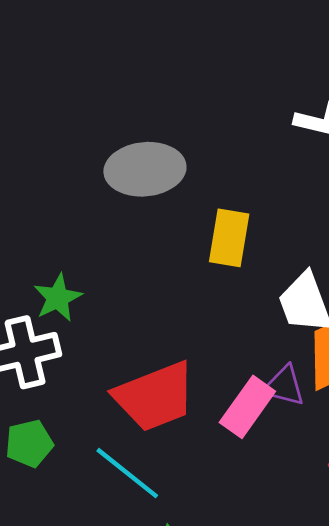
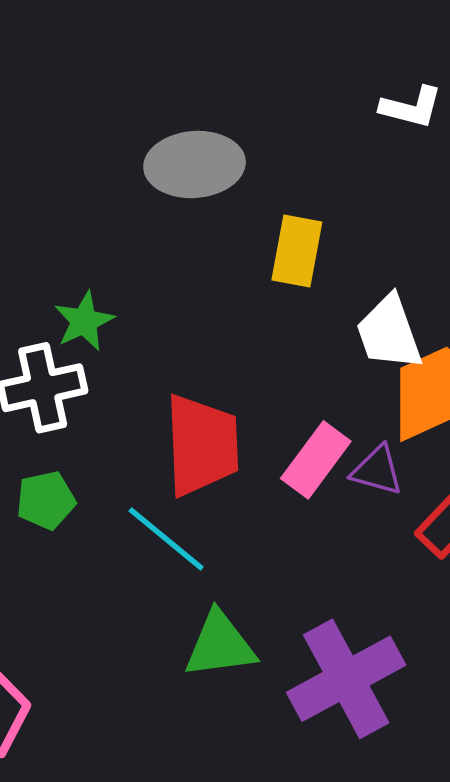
purple triangle: (284, 386) -> (377, 470), moved
red trapezoid: (155, 396) -> (202, 445), turned -72

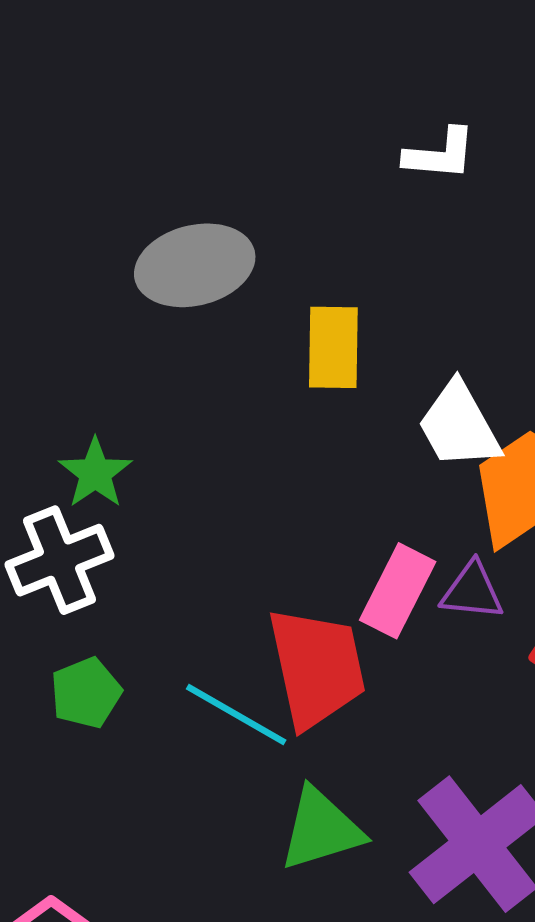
red trapezoid: (202, 445) -> (317, 668), moved

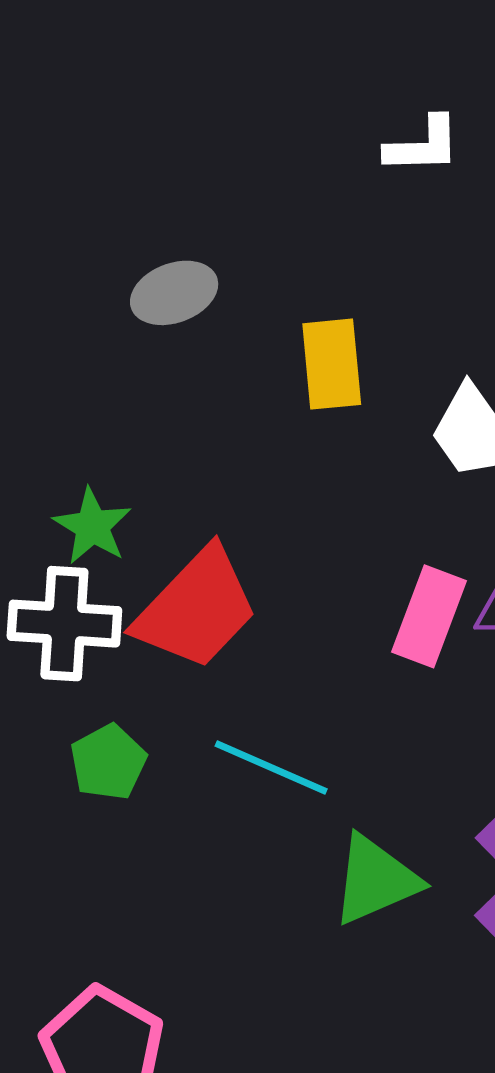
gray ellipse: (195, 265) -> (174, 293), size x0.7
white cross: (59, 560) -> (64, 624), turned 32
red trapezoid: (317, 668) -> (196, 609), moved, turned 62

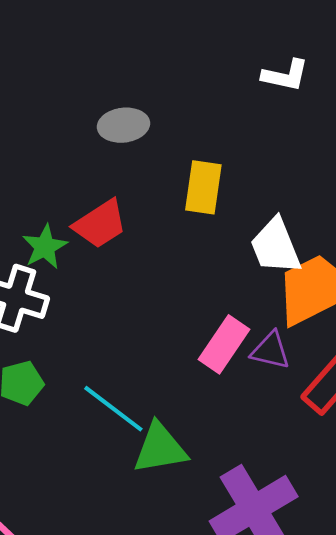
red trapezoid: (196, 609) -> (100, 224), moved, size x0.7
green triangle: (375, 880) -> (160, 448), moved

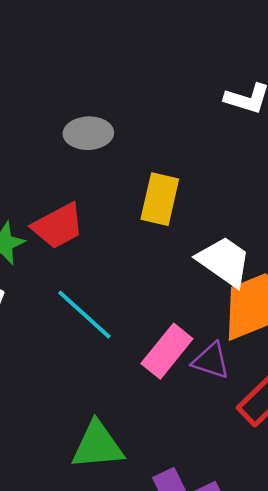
white trapezoid: (275, 246) -> (224, 261), turned 142
cyan line: (113, 409) -> (84, 315), moved

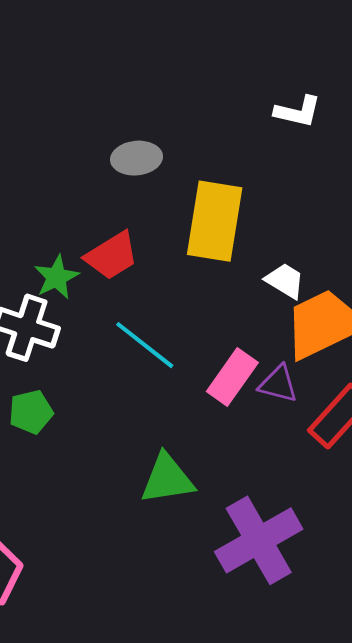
yellow rectangle: (160, 199) -> (215, 221), size x1.5
white trapezoid: (224, 261) -> (285, 281), size x0.7

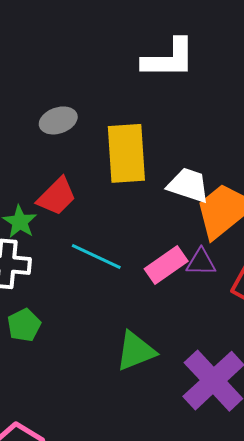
white L-shape: (298, 112) -> (169, 59), size x1.6
white trapezoid: (285, 281) -> (188, 185), size x1.4
pink rectangle: (232, 377) -> (166, 265), turned 33

